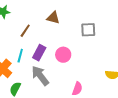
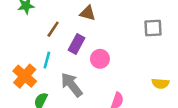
gray square: (88, 30) -> (153, 28), moved
purple rectangle: (39, 53) -> (77, 44), moved

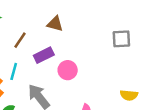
purple rectangle: (77, 44) -> (44, 55), turned 36

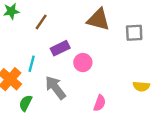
brown triangle: (55, 24) -> (98, 20), moved, size x1.5
brown line: (20, 40) -> (41, 22), moved

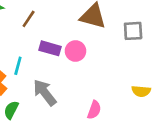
purple rectangle: (60, 48) -> (50, 48), turned 42
pink circle: (83, 63) -> (75, 51), moved

